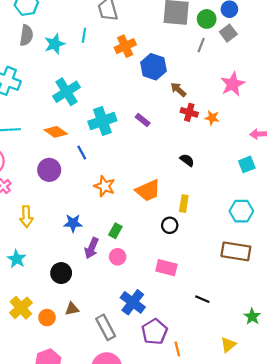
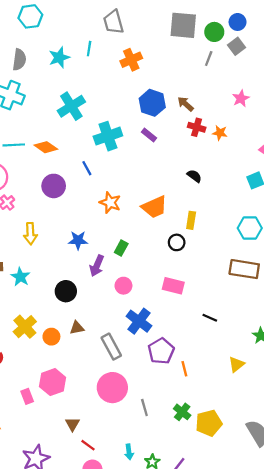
gray semicircle: (26, 35) -> (19, 60), moved
blue hexagon: (153, 67) -> (152, 103), moved
pink star: (233, 84) -> (241, 98), size x0.7
orange diamond: (56, 132) -> (46, 147), moved
pink circle: (118, 257) -> (123, 286), moved

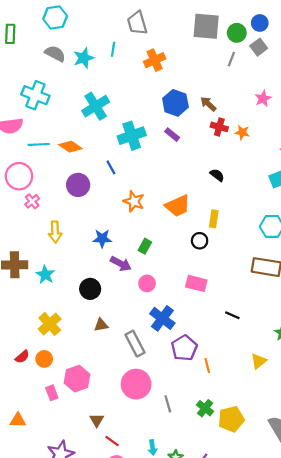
gray semicircle: (19, 60) -> (55, 54), moved, turned -70
purple arrow: (97, 266) -> (121, 264), turned -85
orange circle: (51, 337) -> (44, 359), moved

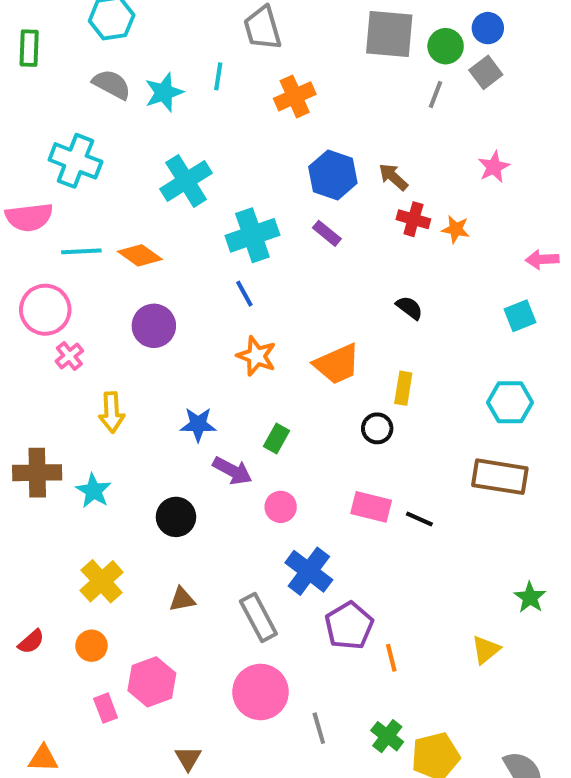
blue line: (111, 167) -> (244, 294), moved
black line: (232, 315) -> (419, 519), moved
brown triangle: (101, 325) -> (182, 599), moved
red semicircle: (22, 357) -> (31, 642), moved

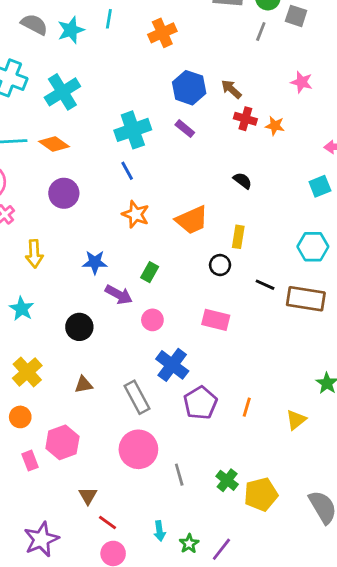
gray square: (486, 72) -> (296, 16), turned -35
pink star: (494, 167) -> (302, 82), turned -30
cyan cross: (186, 181) -> (62, 92), moved
black line: (419, 519) -> (265, 285), moved
orange line: (391, 658) -> (247, 407), moved, turned 30

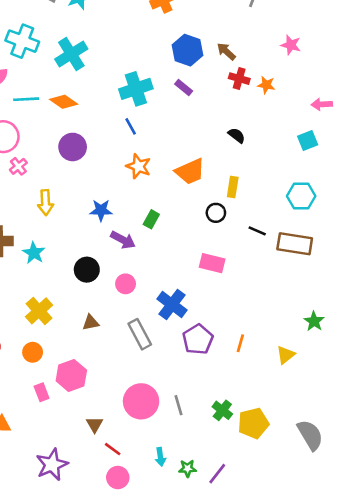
pink circle: (152, 320) -> (126, 284), moved
pink circle: (138, 449) -> (141, 401), moved
green star: (189, 544) -> (188, 468), turned 30

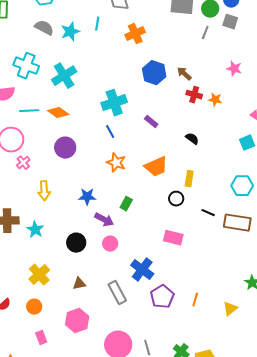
purple rectangle: (184, 88) -> (151, 122), moved
pink circle: (126, 284) -> (110, 244), moved
pink hexagon: (71, 376) -> (77, 321), moved

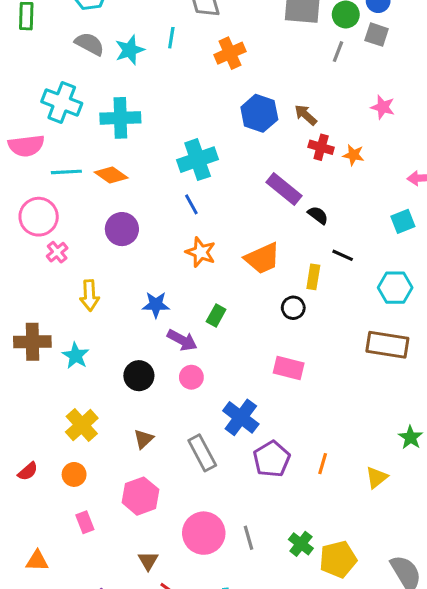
cyan cross: (64, 76) -> (120, 118), turned 30
purple rectangle: (151, 122) -> (284, 189), moved, size x1.6
black line: (208, 213) -> (343, 255), moved
brown triangle: (79, 284) -> (144, 439), turned -32

